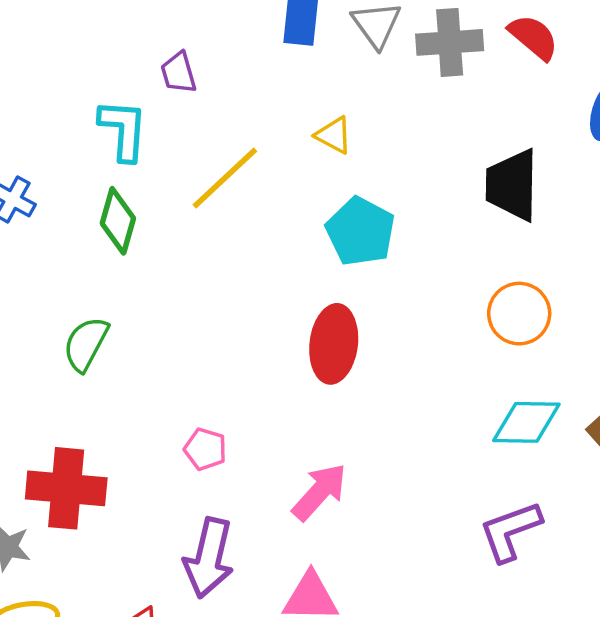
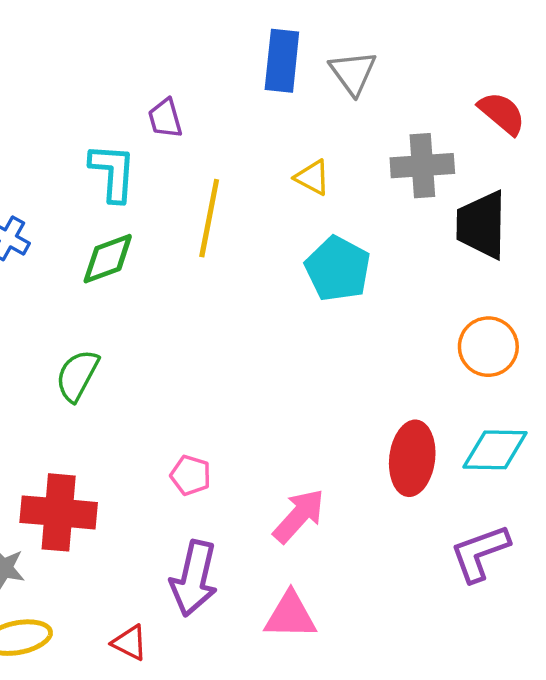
red semicircle: (533, 37) -> (502, 113), moved
gray cross: (450, 42) -> (422, 166), moved
yellow line: (225, 178) -> (209, 218), turned -36
green diamond: (118, 221) -> (108, 259), turned 54
red ellipse: (334, 344) -> (412, 458), moved

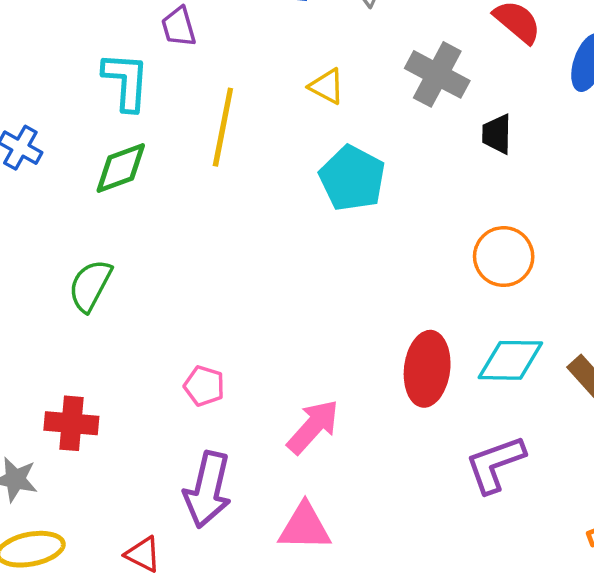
gray cross: (422, 166) -> (437, 74), turned 32
black trapezoid: (482, 225) -> (497, 134), size x0.6
red cross: (59, 512) -> (71, 423), size x0.7

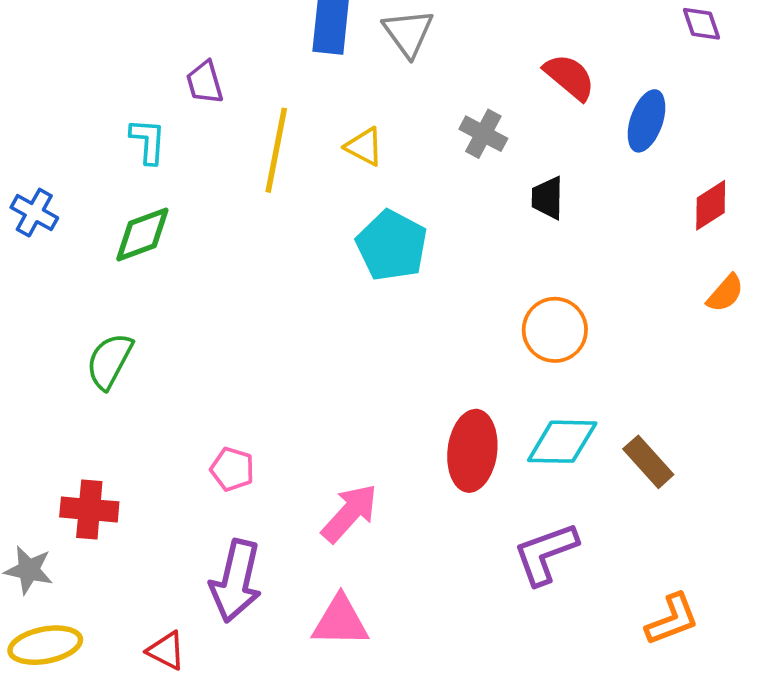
gray cross: (437, 74) -> (483, 134), size x0.7
cyan L-shape: (126, 81) -> (148, 141), size x0.7
yellow line: (223, 127) -> (276, 150), moved

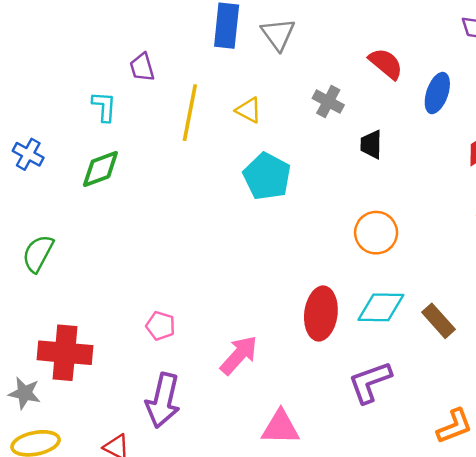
green semicircle: (109, 361) -> (38, 253), moved
red cross: (89, 509) -> (65, 353), size x1.4
pink triangle: (340, 621) -> (281, 427), moved

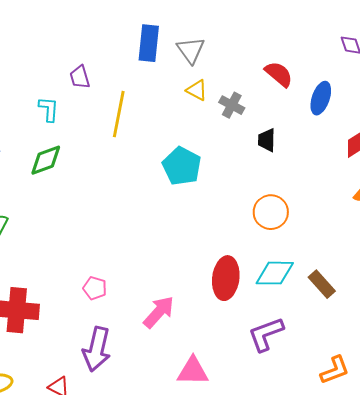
yellow triangle: (249, 110) -> (197, 90), moved

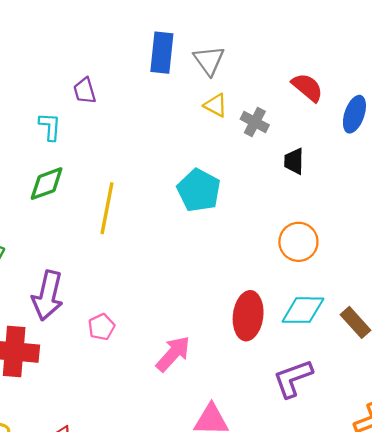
yellow line: (119, 114) -> (107, 208), moved
pink pentagon: (95, 288) -> (101, 327), turned 30
purple arrow: (97, 349) -> (48, 296), moved

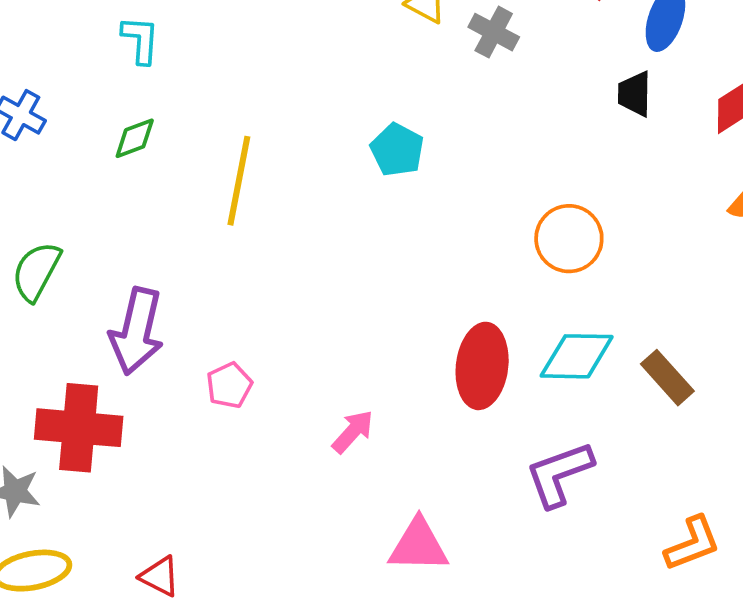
black trapezoid: (294, 161) -> (635, 94), moved
green diamond: (47, 184) -> (135, 138), size x0.7
cyan pentagon: (199, 190) -> (397, 150), size x0.7
pink arrow: (173, 354) -> (353, 432), size x0.7

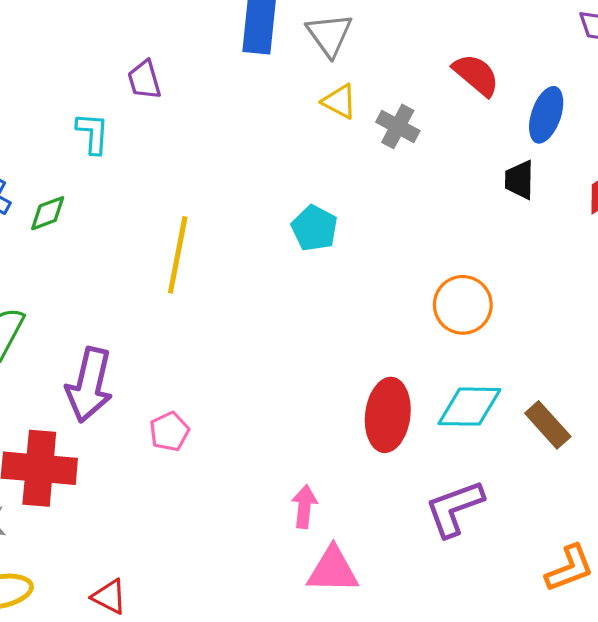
green diamond: (135, 138) -> (48, 213), moved
pink arrow: (353, 432) -> (304, 507), moved, turned -36

